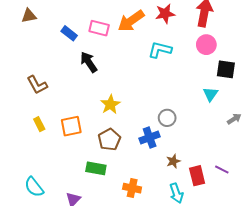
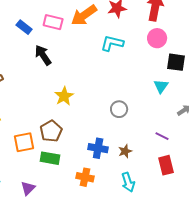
orange square: (71, 126) -> (24, 142), moved
blue cross: (150, 137) -> (98, 148), moved, turned 30
brown pentagon: (109, 140) -> (51, 131), moved
purple line: (222, 169) -> (162, 136), moved
red rectangle: (197, 176) -> (166, 165), moved

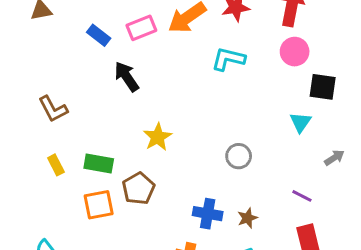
pink rectangle: (53, 22) -> (141, 28), turned -36
green rectangle: (50, 158) -> (99, 164), moved

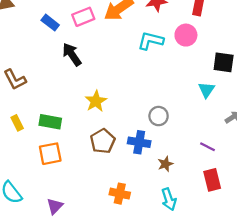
pink circle: (295, 52) -> (186, 35), moved
brown pentagon: (138, 189) -> (103, 141), moved
blue cross: (208, 214) -> (139, 142), moved

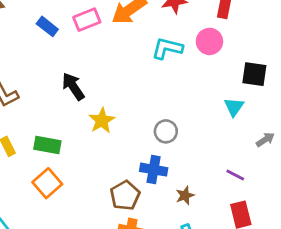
black arrow: (72, 54) -> (73, 86), moved
gray circle: (159, 116) -> (166, 131), moved
brown pentagon: (103, 141) -> (125, 195), moved
orange square: (50, 154) -> (47, 183), turned -30

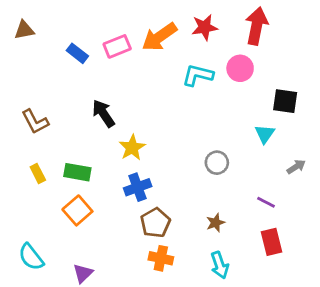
gray circle: (166, 131) -> (217, 163), moved
blue cross: (154, 170) -> (138, 187), moved, turned -30

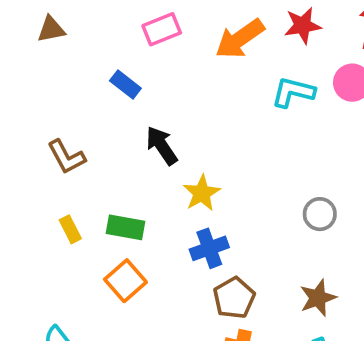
pink rectangle: (117, 46) -> (162, 29), moved
blue rectangle: (77, 53) -> (125, 85), moved
brown star: (215, 223) -> (318, 298), size x1.4

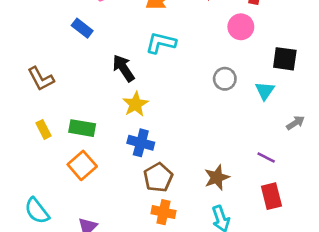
cyan L-shape: (293, 92) -> (161, 43), moved
black arrow: (162, 145) -> (123, 68), moved
gray circle: (320, 214) -> (225, 79), moved
blue cross: (209, 248) -> (141, 143), turned 35

